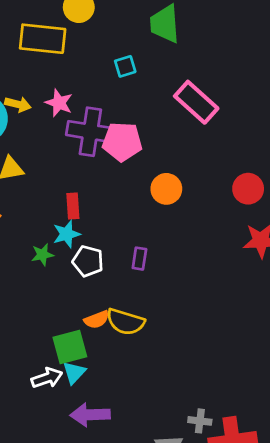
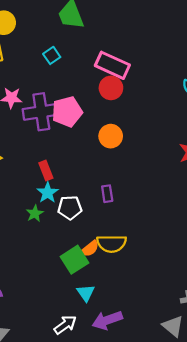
red circle: (248, 189) -> (111, 88), moved
green square: (70, 347) -> (74, 260), moved
white arrow: (47, 378) -> (65, 325), moved

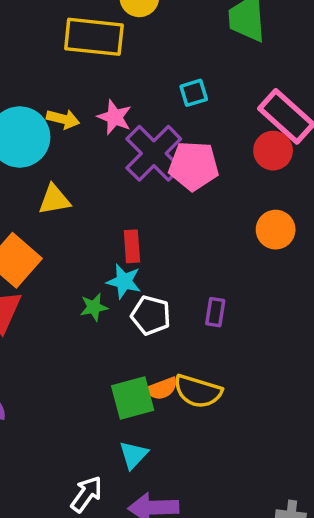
cyan square: (52, 55) -> (194, 93), moved
purple cross: (41, 112) -> (154, 153), turned 36
orange circle: (111, 136) -> (276, 230), moved
cyan star: (48, 193) -> (124, 281), turned 30
white arrow: (65, 325) -> (86, 494), turned -35

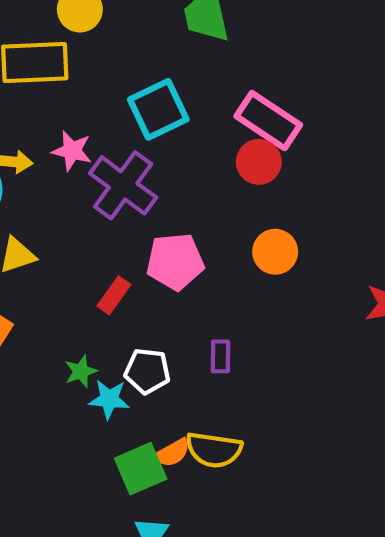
cyan square: (194, 93) -> (158, 109), size x1.8
pink pentagon: (194, 166) -> (175, 262), moved
red rectangle: (132, 246) -> (114, 295), turned 48
cyan star: (124, 281) -> (109, 399), moved

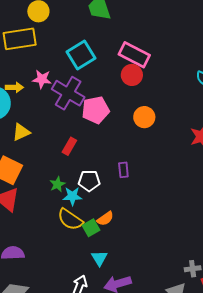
pink pentagon: (175, 262) -> (96, 110), moved
yellow semicircle: (214, 450) -> (70, 219), moved, turned 32
green square: (141, 469) -> (91, 228), size x0.7

